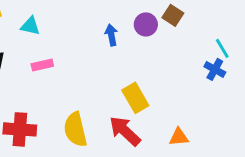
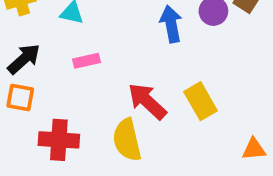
blue arrow: (111, 35) -> (171, 24), size x1.4
red arrow: (125, 131) -> (147, 101), moved

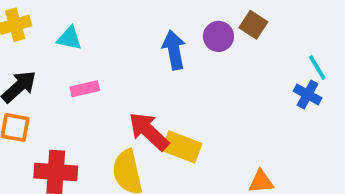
yellow rectangle: (201, 101) -> (182, 147), moved, turned -39

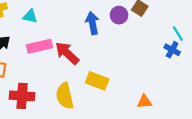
pink rectangle: (85, 89) -> (39, 46), size x1.5
red arrow: (149, 131) -> (67, 53), moved

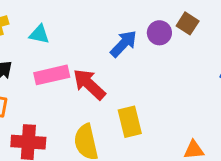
blue arrow: (92, 23) -> (124, 44), turned 55
yellow rectangle: (97, 81) -> (130, 122), turned 55

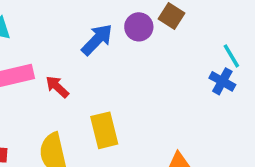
red arrow: (89, 84) -> (57, 87), size x0.6

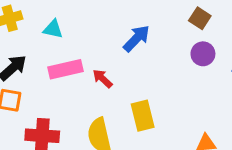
purple circle: (139, 27) -> (203, 54), moved

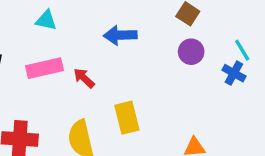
cyan triangle: (53, 29) -> (46, 20), moved
blue arrow: (136, 38) -> (120, 35), turned -136

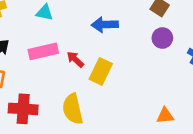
yellow rectangle: (127, 118) -> (101, 71), moved, turned 40

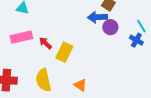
blue arrow: (105, 25) -> (97, 17), moved
orange triangle: (165, 116) -> (80, 85), moved, turned 40

